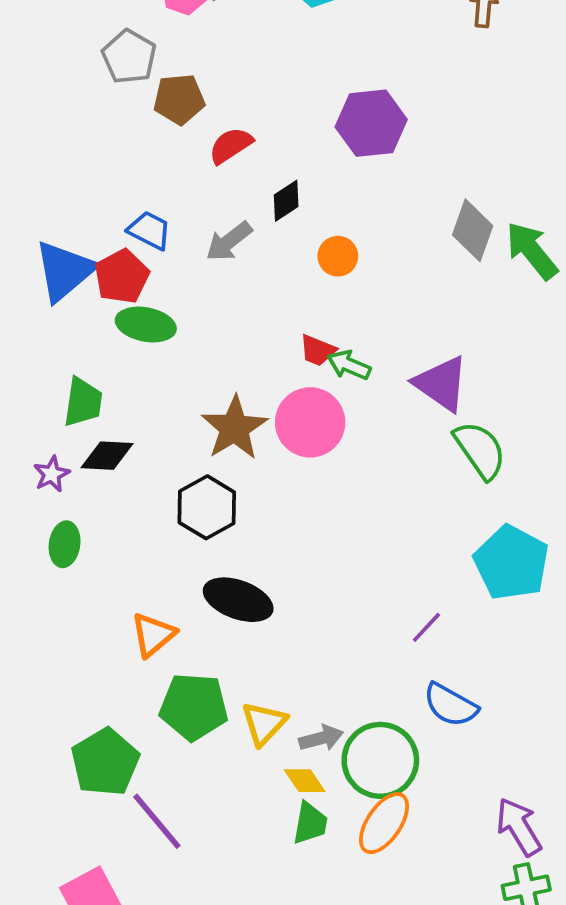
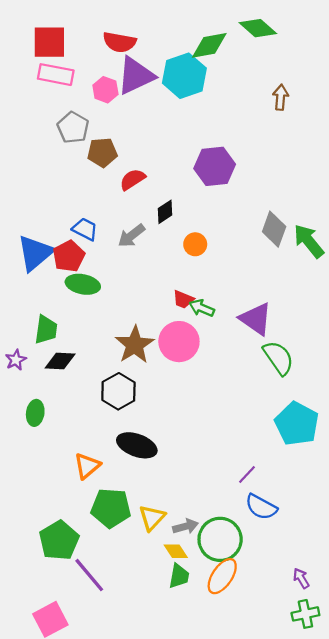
purple star: (52, 474) -> (16, 360), moved
purple line: (426, 627) -> (247, 475), moved
purple arrow: (519, 827) -> (301, 578), size x0.6

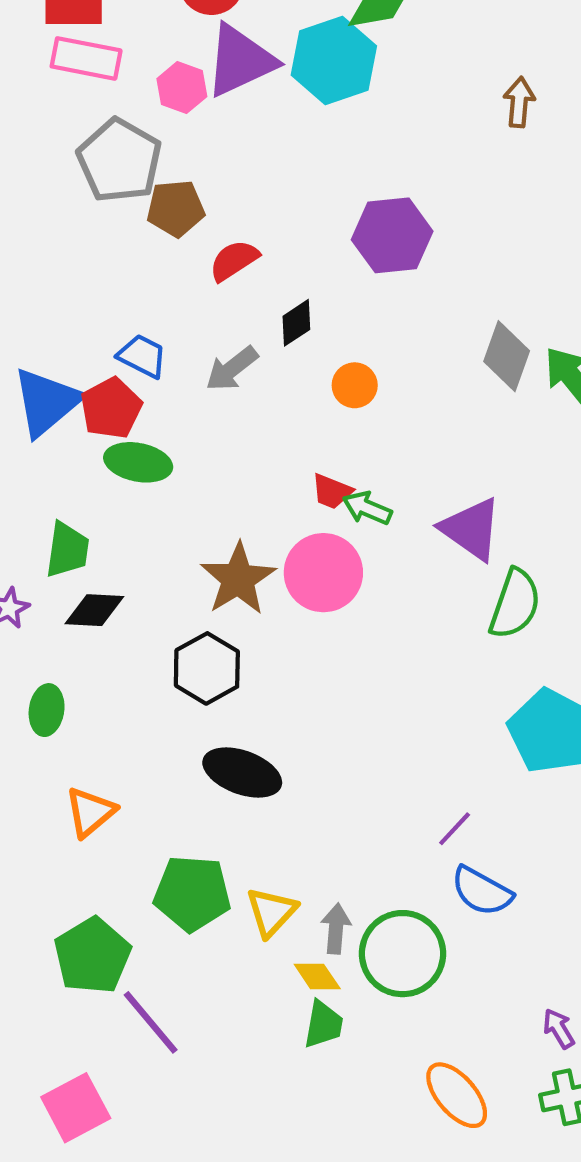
gray pentagon: (73, 128) -> (119, 160), size x1.4
green semicircle: (278, 358) -> (515, 604), turned 54
orange triangle: (87, 466) -> (90, 812), moved
gray arrow: (185, 526) -> (336, 929), turned -70
orange ellipse: (222, 576) -> (457, 1095), moved, turned -75

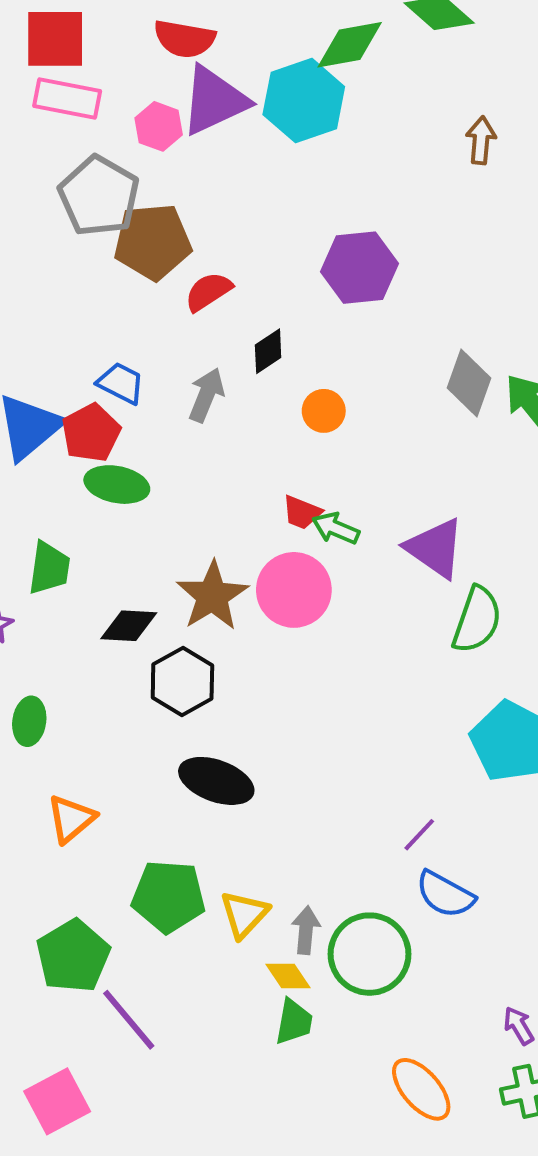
brown pentagon: (176, 208) -> (153, 242), size x1.4
gray arrow: (232, 369) -> (206, 395), turned 150
black diamond: (94, 610) -> (129, 626), moved

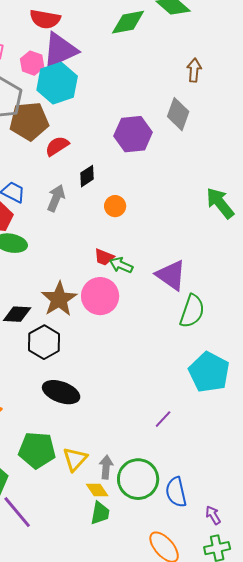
cyan hexagon: (304, 101) -> (57, 83), moved
gray diamond: (469, 383) -> (178, 114), moved
blue semicircle: (445, 894) -> (176, 492), moved, turned 48

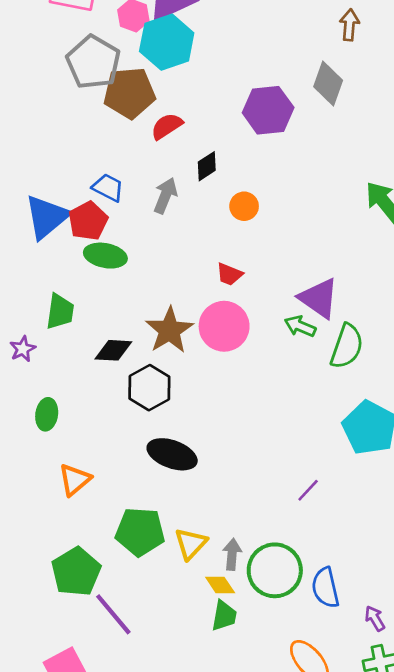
green arrow: (121, 265) -> (300, 326), moved

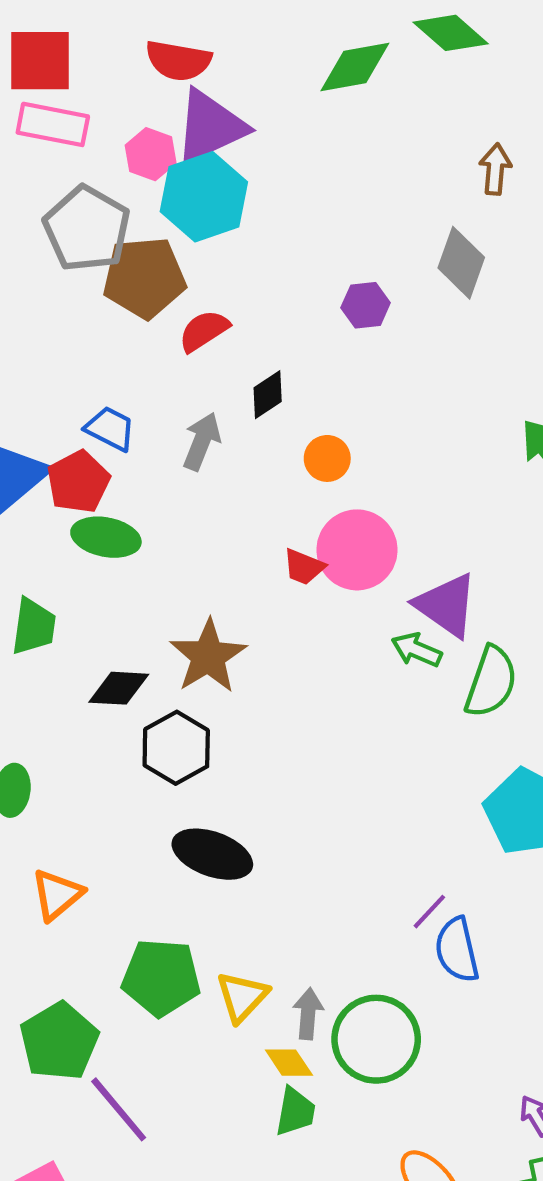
purple hexagon: (268, 110) -> (366, 305), size x0.6
pink circle: (224, 326) -> (357, 550), moved
blue semicircle: (325, 588) -> (457, 950), moved

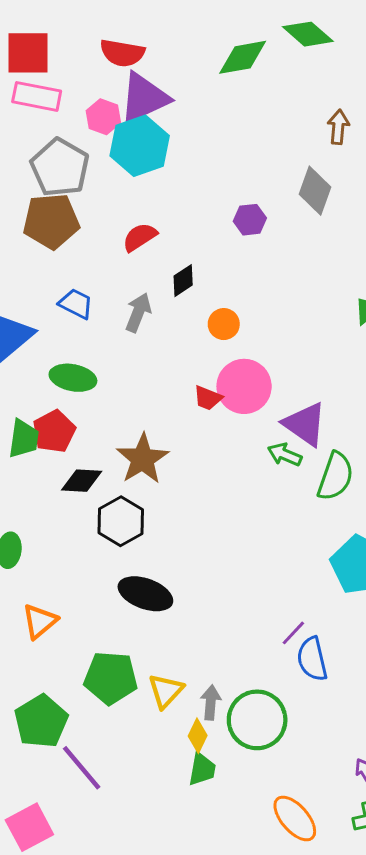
brown pentagon: (144, 278) -> (51, 221), moved
red pentagon: (78, 482) -> (54, 431), moved
yellow diamond: (289, 1063) -> (198, 736), turned 60

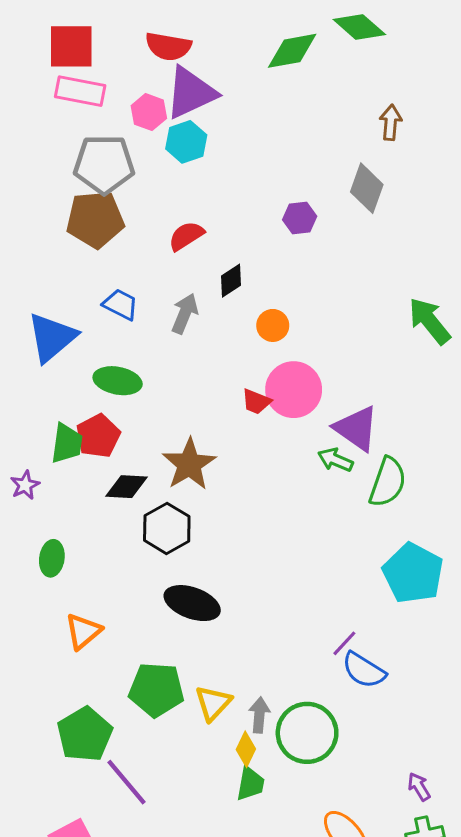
cyan hexagon: (140, 146) -> (186, 142), size x0.7
gray pentagon: (60, 167) -> (104, 164), turned -30
blue semicircle: (312, 659) -> (364, 670), turned -45

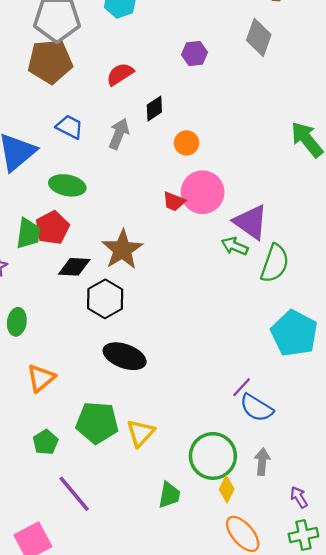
purple hexagon: (300, 218) -> (195, 54), moved
gray arrow: (259, 715) -> (262, 462), moved
green pentagon: (85, 734) -> (45, 442), moved, size x0.6
yellow diamond: (246, 749) -> (227, 489), moved

